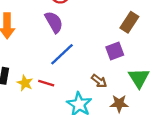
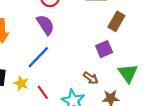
blue line: (62, 54) -> (38, 57), moved
red line: (46, 83) -> (43, 92), moved, turned 40

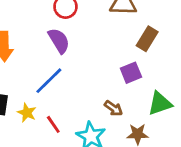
green triangle: (128, 73) -> (160, 103), turned 45

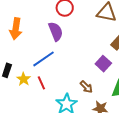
purple square: (131, 73) -> (103, 64), turned -35
red line: (53, 124) -> (41, 83), moved

